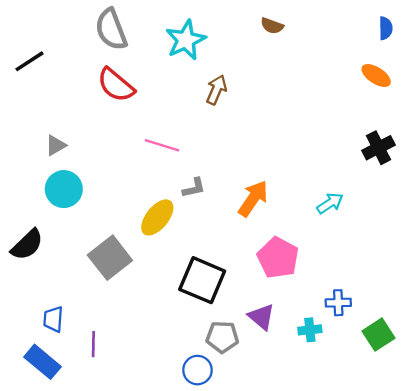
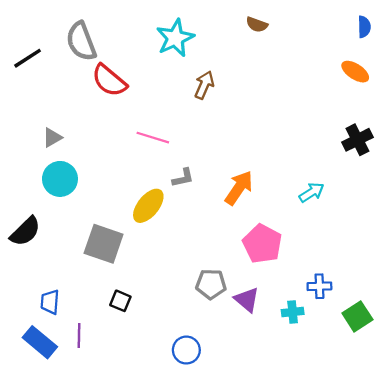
gray semicircle: (111, 29) -> (81, 41), moved
gray square: (110, 258) -> (104, 244), turned -33
black square: (202, 280) -> (120, 301), moved, size x0.5
gray pentagon: (222, 337) -> (211, 284), moved
purple line: (93, 344) -> (79, 335), moved

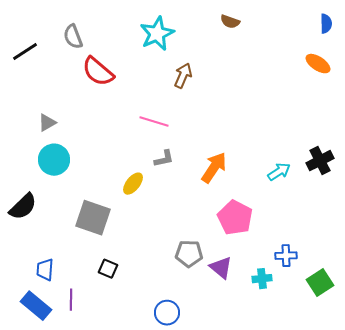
gray semicircle: (81, 41) -> (73, 37), size x0.7
pink line: (153, 138) -> (154, 122), moved
black cross: (357, 140) -> (320, 161), moved
yellow ellipse: (148, 206) -> (133, 184), size x0.7

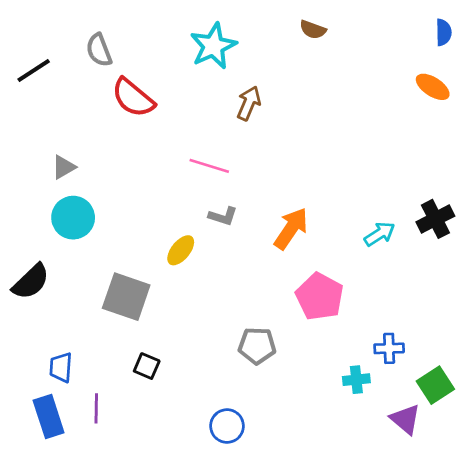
gray L-shape: (164, 159) -> (223, 216), turned 30
purple triangle: (221, 268) -> (405, 419), moved
blue rectangle: (36, 306) -> (49, 416), turned 32

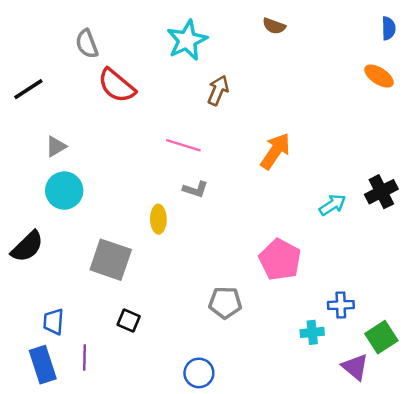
black line: (34, 70) -> (28, 89), moved
orange arrow: (291, 229) -> (275, 151), moved
yellow ellipse: (181, 250) -> (158, 219), turned -40

